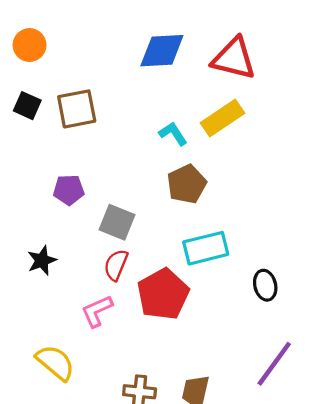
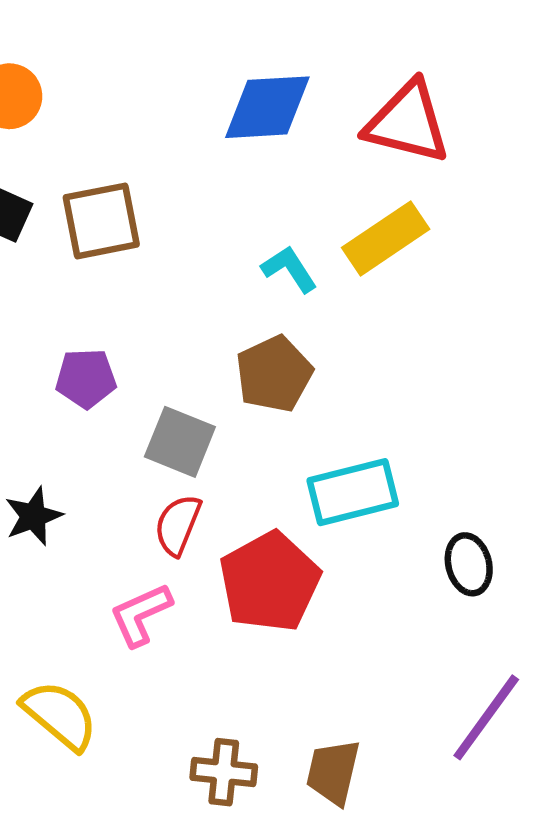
brown pentagon: (187, 184) -> (274, 374), moved

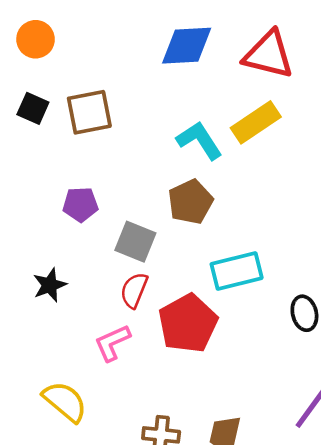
cyan L-shape: (289, 269) -> (199, 140), size x1.4

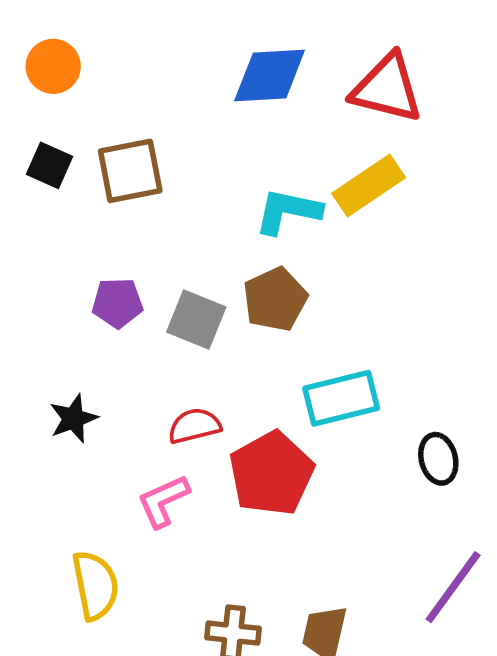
cyan L-shape: (199, 140) -> (288, 211), turned -45
gray square: (135, 242) -> (196, 319), moved
red semicircle: (134, 290) -> (194, 426), turned 54
yellow semicircle: (65, 402) -> (95, 585), turned 39

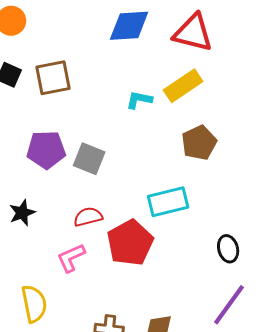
cyan L-shape: (288, 211) -> (139, 100), size x0.7
brown pentagon: (275, 299) -> (199, 143), moved
purple pentagon: (117, 303) -> (46, 150), size x1.4
black ellipse: (438, 459) -> (228, 249), moved

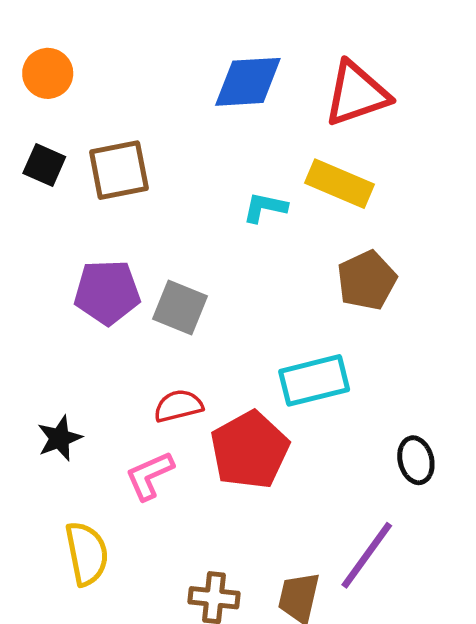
red triangle: (193, 33) -> (357, 94), turned -33
yellow rectangle: (183, 86) -> (340, 184), turned 57
black star: (22, 213) -> (60, 438), moved
purple line: (229, 305) -> (367, 555), moved

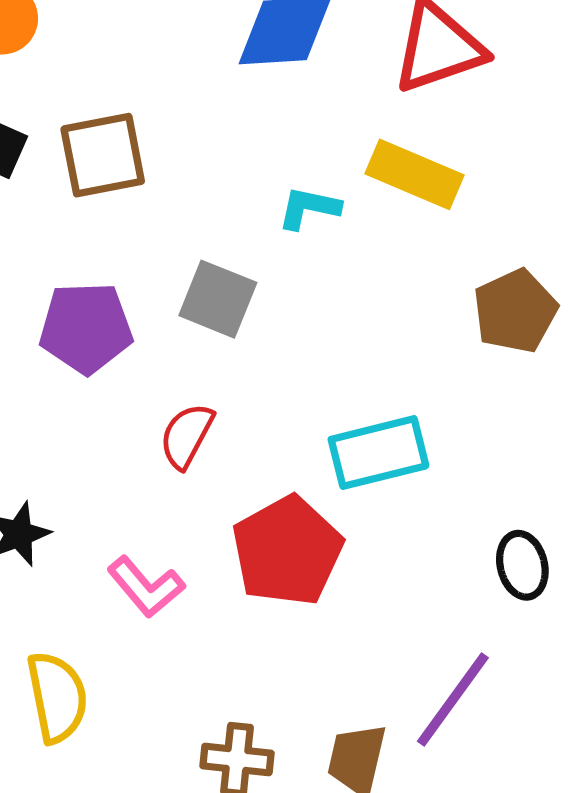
brown pentagon: (367, 280) -> (515, 311), moved
gray square: (180, 308) -> (218, 299), moved
red semicircle: (178, 406) -> (187, 436), moved, turned -48
pink L-shape: (150, 476) -> (146, 587), turned -106

